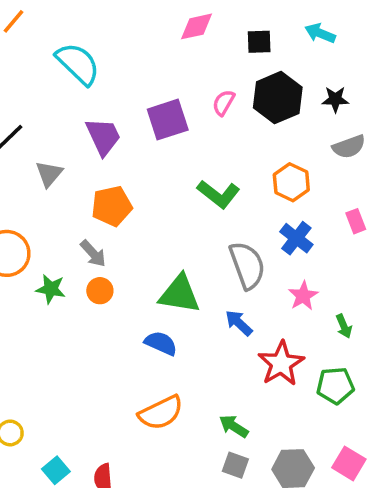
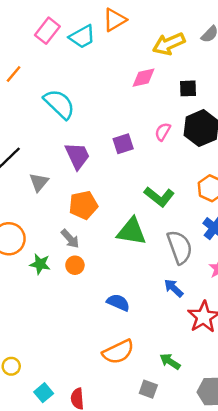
purple square: (168, 120) -> (123, 144), size x0.7
green triangle: (180, 294) -> (131, 232), moved
gray square: (235, 465) -> (148, 389), moved

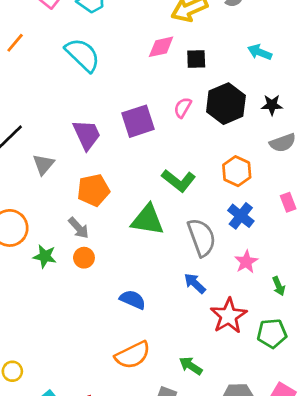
black square: (188, 88) -> (196, 59), moved
cyan semicircle: (59, 104) -> (83, 55), moved
purple square: (123, 144) -> (138, 121), size x1.4

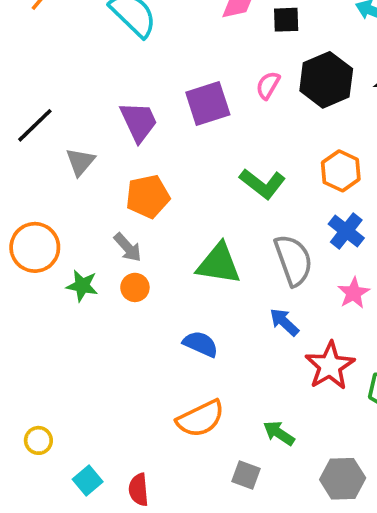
green triangle: (148, 220) -> (219, 264), moved

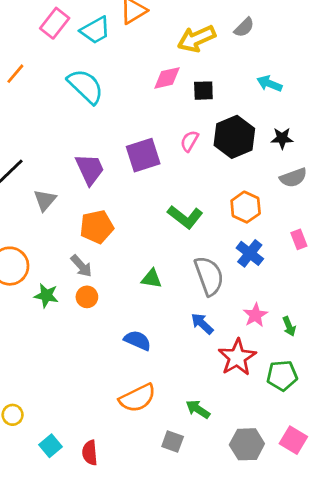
green triangle: (219, 264) -> (152, 279), size x0.6
pink star: (354, 293) -> (255, 315), moved

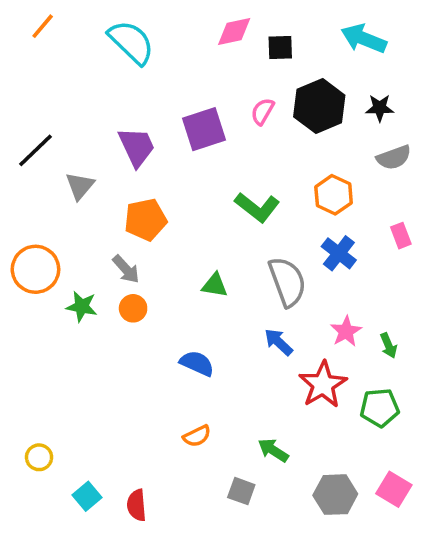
cyan arrow: (269, 84) -> (364, 39), size x1.4
orange semicircle: (137, 398) -> (197, 436), size x0.6

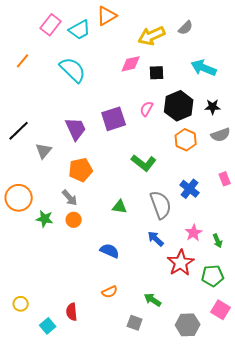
orange hexagon: (334, 195) -> (186, 140), moved
pink square: (394, 489) -> (221, 310), moved
red semicircle: (137, 505) -> (72, 312), moved

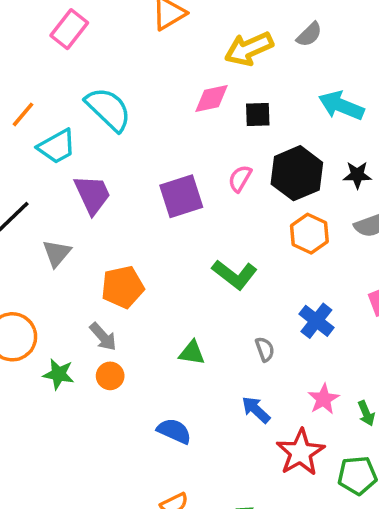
cyan trapezoid: (80, 30) -> (57, 147), moved
orange line: (23, 61) -> (23, 114), moved
purple trapezoid: (76, 129) -> (92, 195), moved
gray semicircle: (161, 205) -> (265, 349), size x0.5

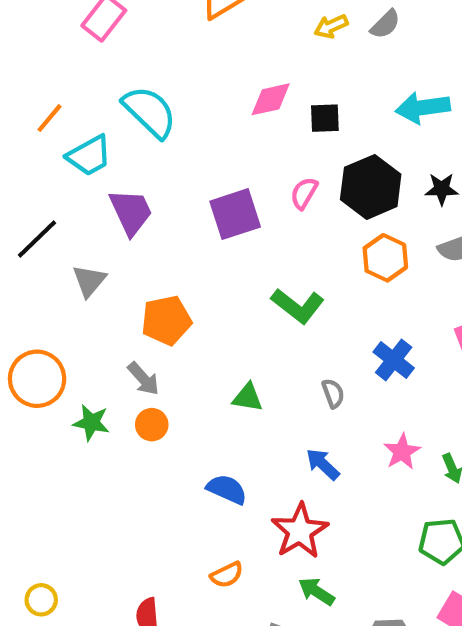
yellow arrow: (249, 49) -> (331, 26), moved, size x0.6
cyan arrow: (341, 106) -> (423, 108), turned -30
red star: (300, 452) -> (300, 531), moved

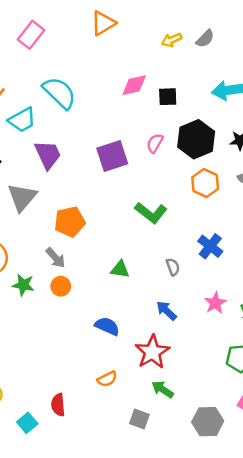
gray triangle: (89, 281) -> (22, 197), size x1.4

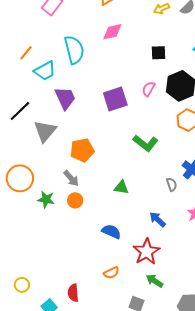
pink diamond: (134, 85) -> (112, 32), moved
cyan semicircle: (59, 93) -> (74, 50), turned 32
gray semicircle: (173, 267) -> (172, 184), moved

